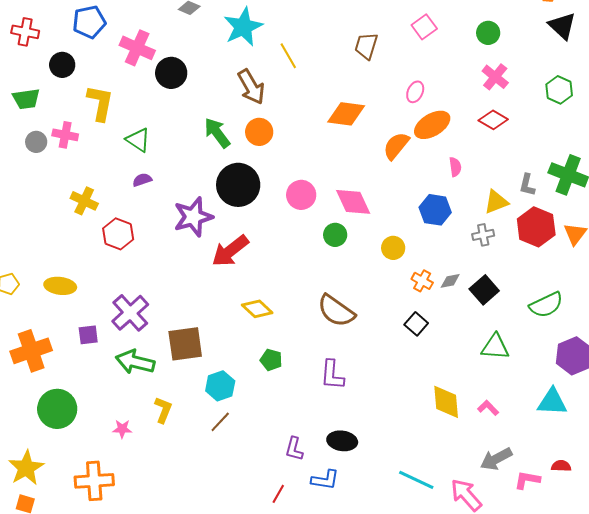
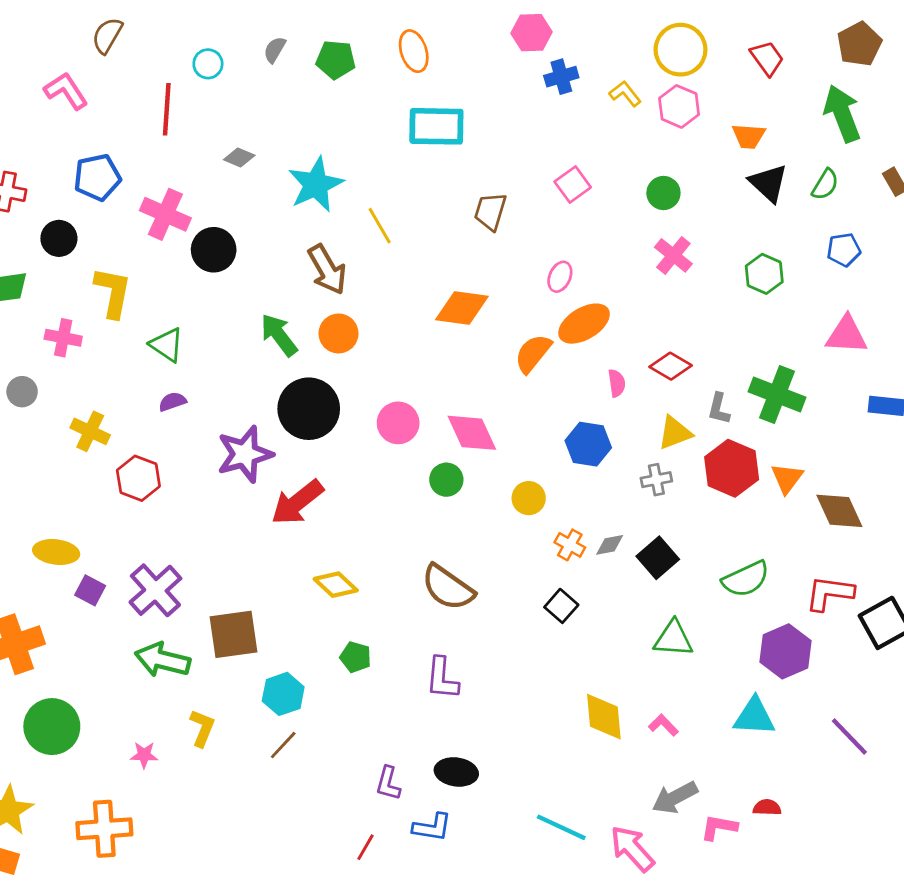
red diamond: (493, 120) -> (671, 366), moved
gray circle: (36, 142) -> (22, 392), moved
purple square: (88, 335) -> (90, 590), moved, turned 35

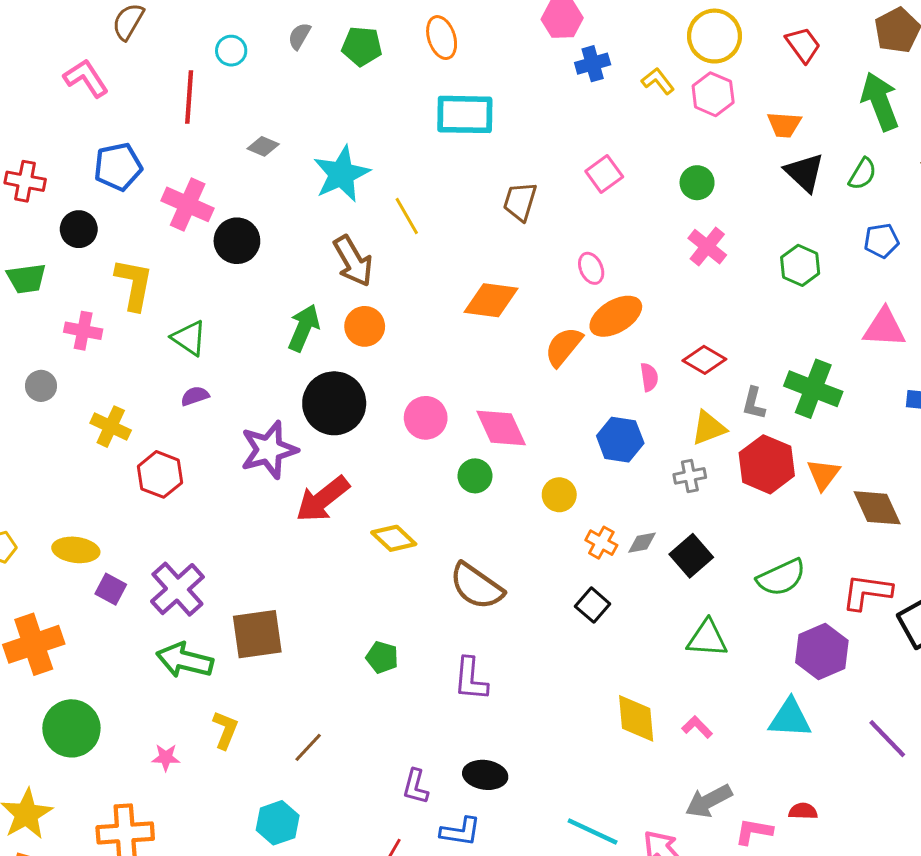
pink ellipse: (560, 277) -> (591, 268), turned -48
green arrow: (279, 335) -> (304, 328), turned 60
yellow diamond: (336, 585) -> (394, 538), moved
cyan hexagon: (283, 694) -> (278, 823), moved

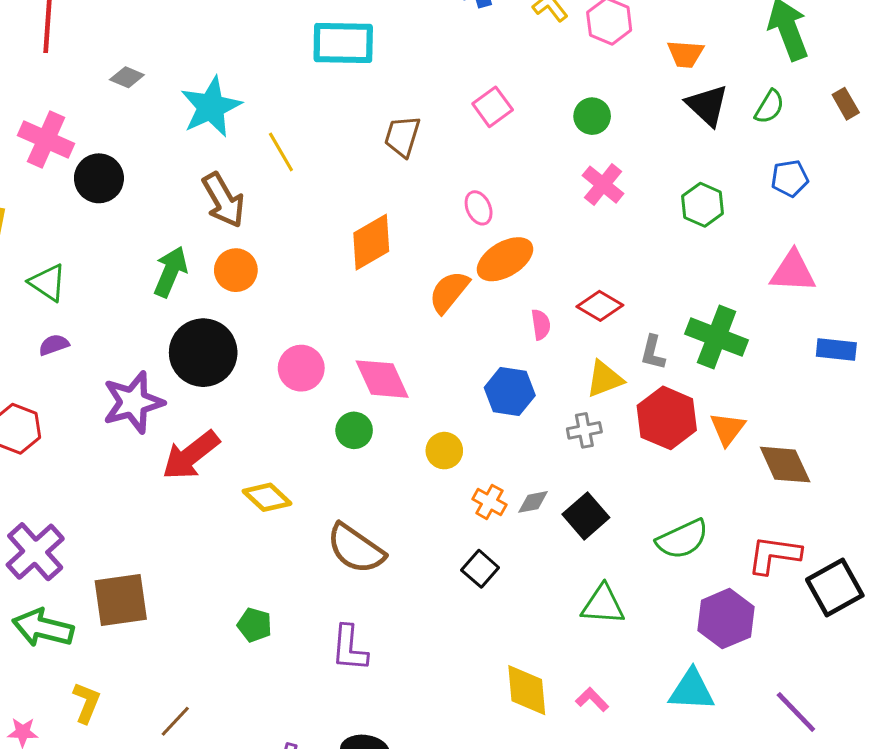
orange diamond: (491, 300) -> (371, 242), turned -38

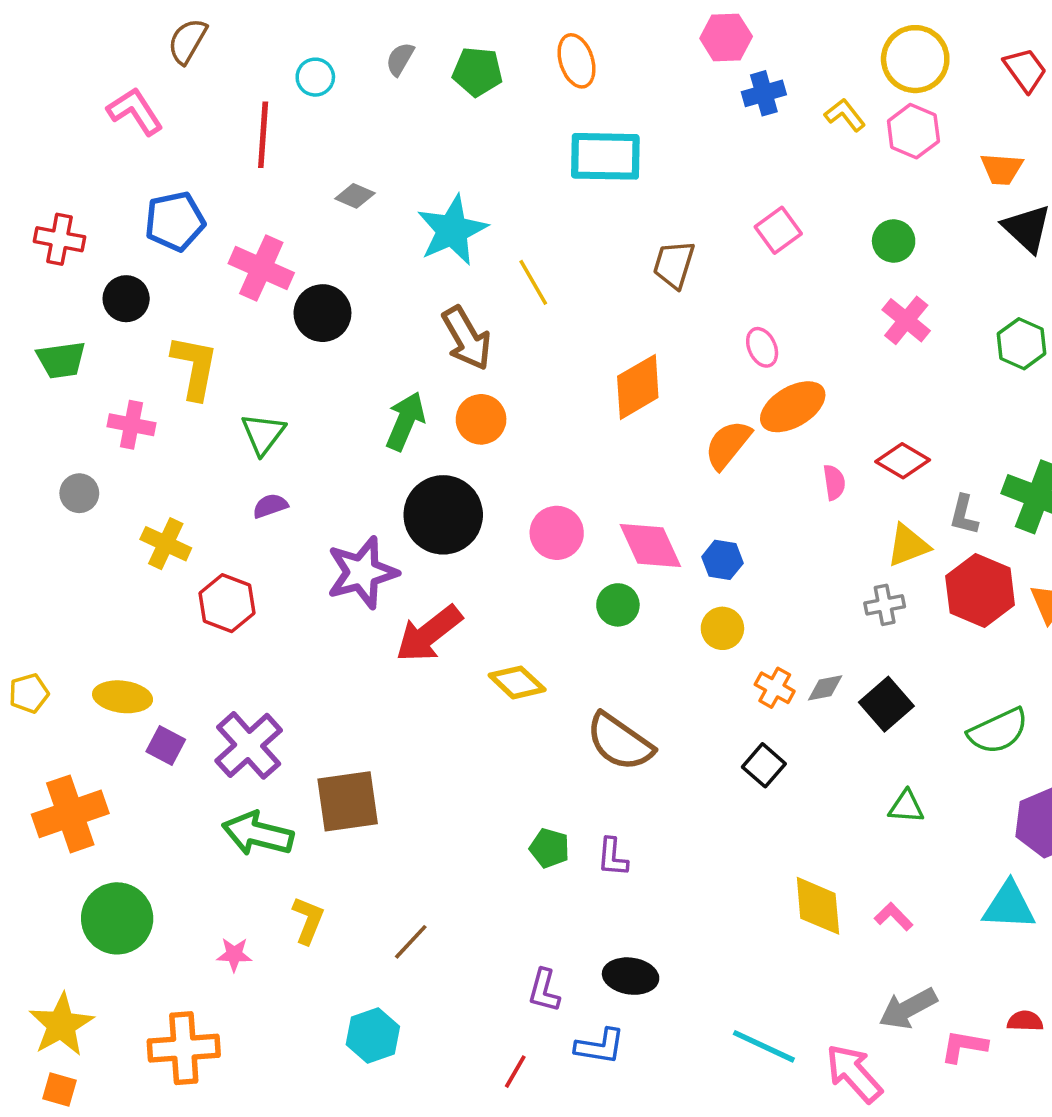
green triangle: (48, 283) -> (263, 434), turned 33
blue hexagon: (510, 391) -> (722, 560), moved, size x0.7
green triangle: (603, 605) -> (906, 807), size x0.7
green pentagon: (255, 625) -> (549, 848), moved
purple L-shape: (349, 648) -> (613, 857), size x0.7

